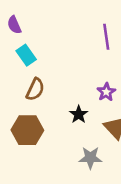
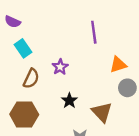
purple semicircle: (14, 25) -> (13, 22), turned -42
purple star: (106, 92) -> (60, 67), moved

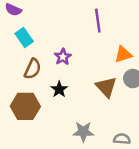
black star: (69, 101) -> (59, 89), moved
brown triangle: (102, 112) -> (106, 87), moved

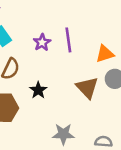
purple line: (98, 21) -> (68, 40), moved
purple star: (63, 57) -> (42, 42), moved

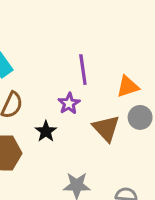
purple star: (42, 42) -> (69, 104), moved

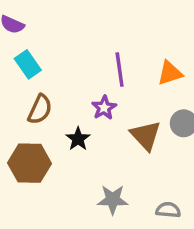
orange triangle: (128, 87) -> (170, 73), moved

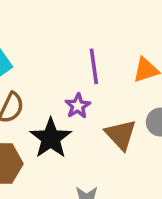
black star: (78, 139) -> (51, 138), size x1.6

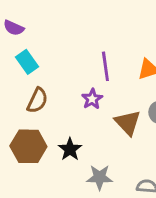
black star: (51, 138) -> (70, 149), moved, size x0.7

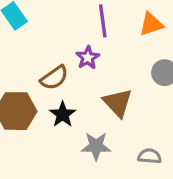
brown semicircle: (37, 100) -> (54, 78), moved, turned 30
brown triangle: (128, 123) -> (118, 103), moved

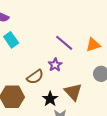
purple line: (103, 21) -> (64, 43), turned -42
black star: (63, 114) -> (50, 99), moved

